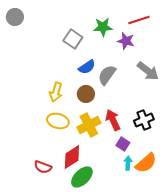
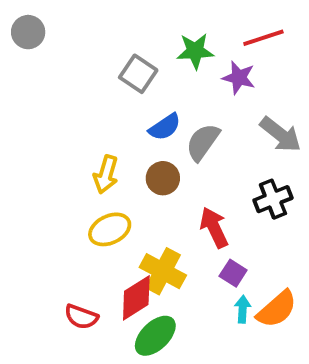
black cross: (144, 120) -> (273, 199), moved
yellow ellipse: (58, 121) -> (110, 229), turned -40
yellow cross: (89, 125) -> (163, 271), moved, turned -35

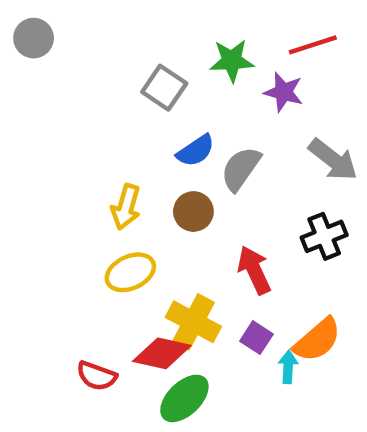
purple square: (233, 273) -> (256, 338), moved
red diamond: (136, 298) -> (162, 353), turned 45
orange semicircle: (277, 309) -> (317, 340), moved

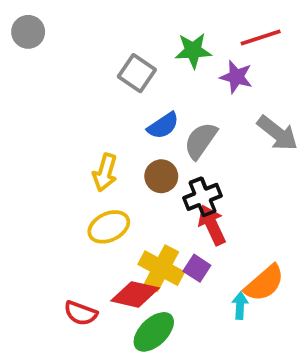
black cross: (324, 236) -> (203, 197), moved
purple square: (256, 338) -> (197, 268), moved

